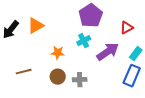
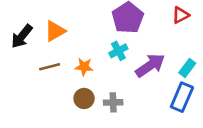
red triangle: (127, 28) -> (181, 15), moved
brown line: (24, 72) -> (50, 67), moved

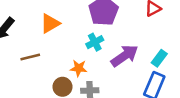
orange triangle: (55, 31) -> (50, 23), moved
orange star: (84, 67) -> (79, 68), moved

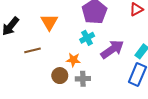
orange triangle: (50, 23) -> (49, 22), turned -30

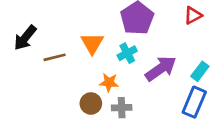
orange triangle: (49, 22) -> (92, 43), moved
brown line: (33, 50) -> (55, 57), moved

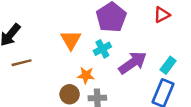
brown line: (55, 57) -> (22, 63), moved

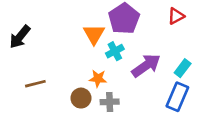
orange triangle: (71, 40) -> (94, 34), moved
brown line: (22, 63) -> (35, 84), moved

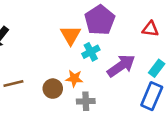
red triangle: (176, 16) -> (150, 29), moved, turned 36
brown circle: (81, 98) -> (53, 89), moved

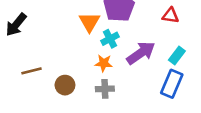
orange star: (74, 78) -> (104, 63), moved
brown circle: (53, 89) -> (65, 85), moved

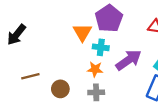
cyan cross: (110, 39) -> (101, 47), turned 35

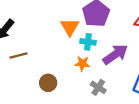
brown line: (30, 76) -> (19, 56), moved
gray cross: (96, 92) -> (98, 87), moved, turned 35

